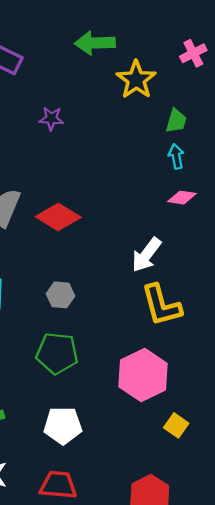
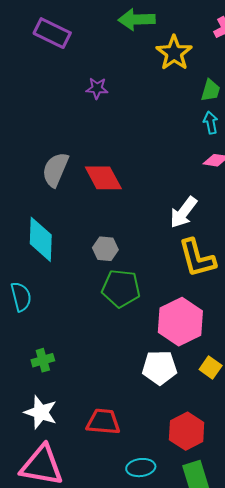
red diamond: (58, 217) -> (103, 178), turned 30
green pentagon: (57, 353) -> (121, 288), moved
white pentagon: (63, 425) -> (160, 368), moved

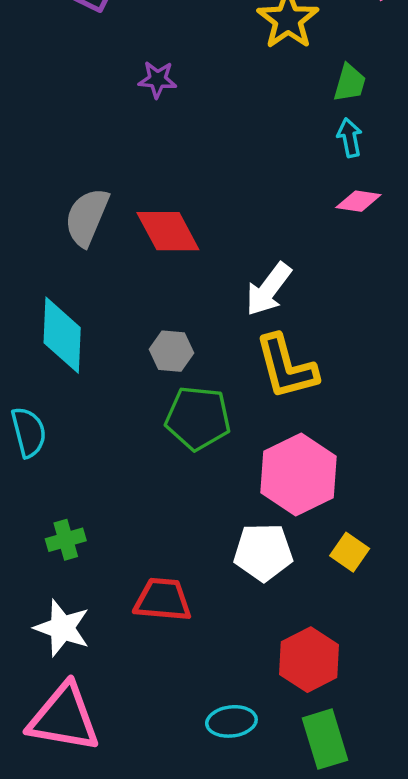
white arrow: (183, 212) -> (269, 289), moved
yellow L-shape: (197, 258) -> (286, 367), moved
red trapezoid: (103, 422) -> (163, 600), moved

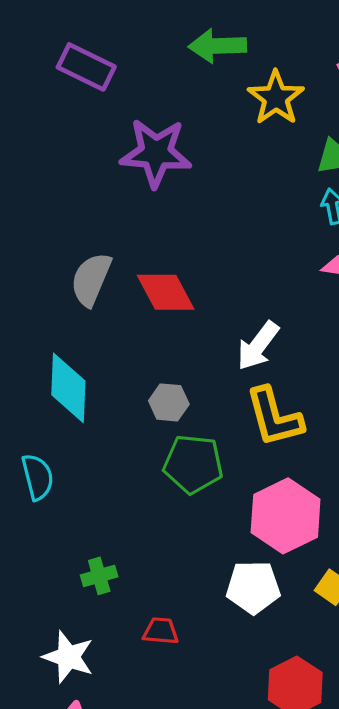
purple star: (157, 79) -> (156, 153), size x2.0
green cross: (66, 540) -> (99, 576), moved
red trapezoid: (163, 600) -> (161, 631), size x0.7

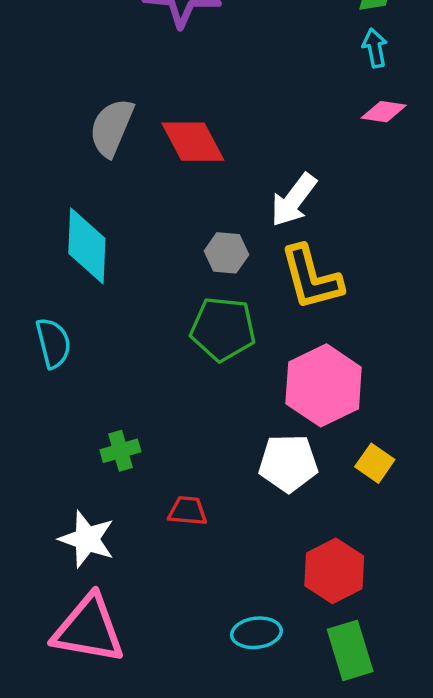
gray hexagon: (169, 402) -> (226, 253), moved

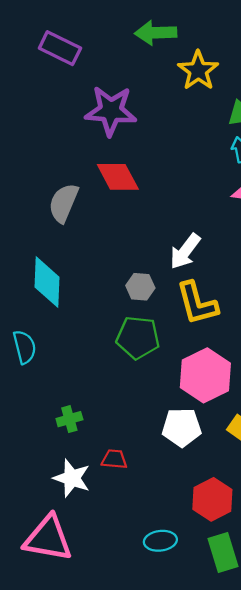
red diamond: (193, 142) -> (118, 177), moved
white star: (87, 539) -> (72, 478), moved

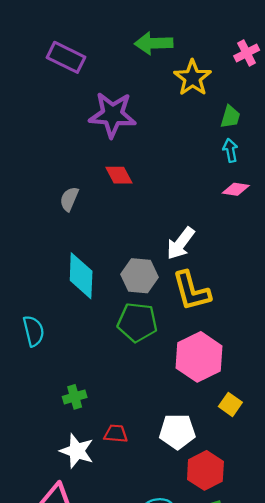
red diamond: (118, 177) -> (119, 175), size x0.7
gray semicircle: (64, 203) -> (69, 199), size x0.7
cyan diamond: (47, 282) -> (81, 276), moved
gray hexagon: (140, 287) -> (140, 276), size x1.4
white pentagon: (182, 427) -> (177, 432), moved

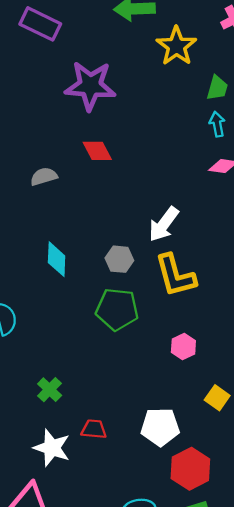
gray semicircle: (69, 199) -> (44, 177), turned 50
cyan diamond: (81, 276) -> (57, 259), size x0.7
gray hexagon: (140, 276) -> (119, 259), size x0.7
pink hexagon: (199, 357) -> (183, 347), size x0.5
green cross: (75, 397) -> (50, 390), turned -30

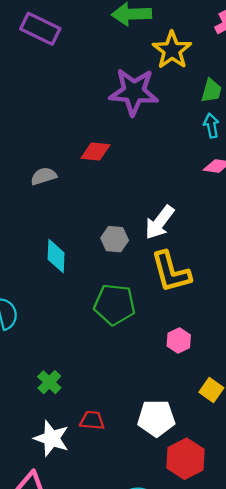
purple star: (90, 86) -> (134, 92), moved
red diamond: (97, 151) -> (95, 151), turned -56
gray hexagon: (119, 259) -> (115, 239), moved

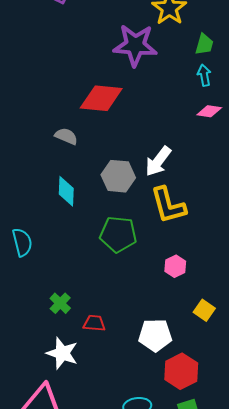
red diamond: (95, 151) -> (101, 98), size x1.6
gray semicircle: (44, 176) -> (66, 136), moved, turned 40
gray hexagon: (115, 239) -> (118, 176), size x1.4
red trapezoid: (92, 420) -> (94, 323), moved

